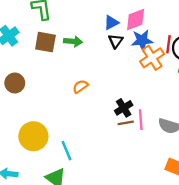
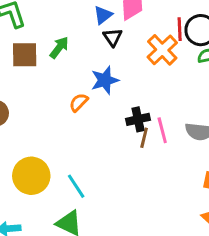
blue star: (142, 40) -> (105, 80), moved
green arrow: (73, 41) -> (59, 48), turned -48
black cross: (124, 108) -> (138, 119), turned 30
brown line: (126, 123) -> (144, 138), turned -56

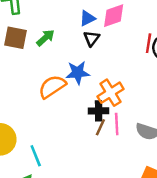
orange cross: (162, 50) -> (111, 93), moved
orange semicircle: (79, 102) -> (52, 87), size x1.6

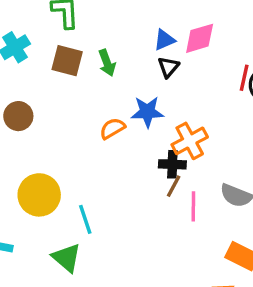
green arrow: (45, 38) -> (107, 63), turned 108
orange semicircle: (52, 87) -> (112, 128), size x0.7
pink line: (117, 124) -> (193, 206), moved

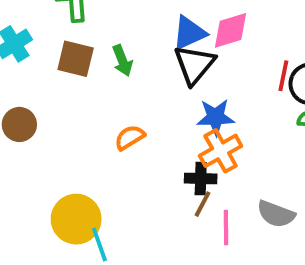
blue triangle: (164, 40) -> (189, 33), size x1.4
black triangle: (168, 67) -> (194, 65), size x1.6
blue star: (147, 112) -> (215, 117), moved
yellow circle: (39, 195) -> (76, 219), moved

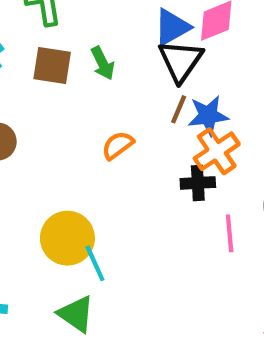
brown line: (202, 204) -> (179, 109), moved

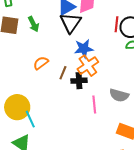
brown line: (179, 109) -> (63, 73), moved

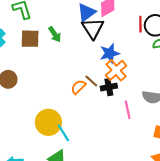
orange semicircle: (41, 63) -> (78, 87), moved
brown line: (63, 73) -> (91, 81), turned -64

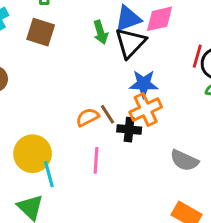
green arrow: (55, 34) -> (101, 32), moved
pink line: (128, 110) -> (96, 160), moved

